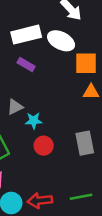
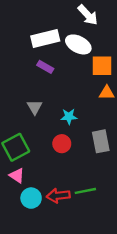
gray triangle: (15, 107) -> (35, 107), turned -35
cyan star: (34, 121) -> (69, 117), moved
green line: (81, 197) -> (85, 191), moved

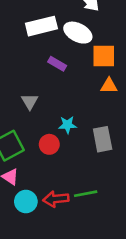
purple rectangle: (45, 67) -> (57, 64), moved
cyan star: (69, 117) -> (67, 125), moved
red circle: (62, 144) -> (49, 144), moved

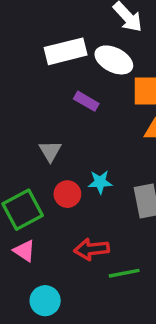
red circle: (49, 144) -> (67, 194), moved
red arrow: (56, 199) -> (92, 249), moved
cyan circle: (26, 202) -> (45, 301), moved

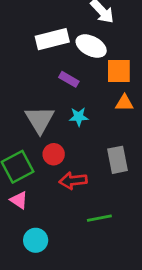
gray triangle: (50, 151) -> (40, 120), size x1.6
cyan star: (100, 182) -> (79, 117), moved
red arrow: (92, 249) -> (73, 181), moved

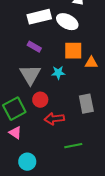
orange square: (119, 71) -> (73, 51), moved
purple rectangle: (69, 79) -> (34, 47), moved

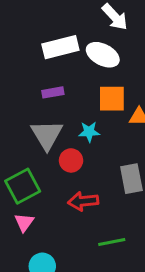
purple rectangle: (34, 47) -> (53, 92), turned -40
red circle: (40, 100) -> (71, 160), moved
pink triangle: (15, 133) -> (24, 222), turned 32

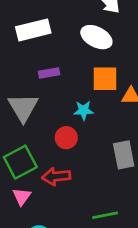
white rectangle: (60, 47) -> (33, 30), moved
gray triangle: (47, 135) -> (23, 107), moved
red arrow: (83, 201) -> (56, 176), moved

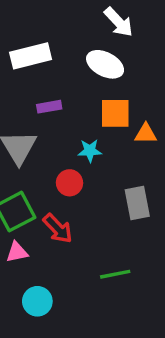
red arrow: (56, 176) -> (58, 228), turned -128
pink triangle: (22, 197) -> (17, 252), turned 42

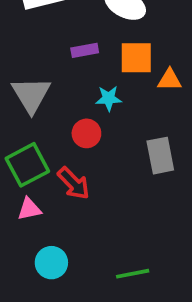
purple rectangle: (49, 107) -> (85, 50), moved
green line: (115, 274) -> (133, 274), moved

